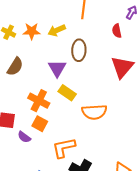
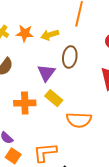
orange cross: (39, 101) -> (25, 103), turned -35
orange square: (40, 124) -> (13, 156), moved

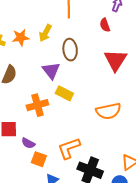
yellow arrow: (50, 35) -> (45, 33), turned -30
orange semicircle: (79, 120) -> (108, 111), moved

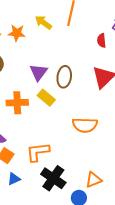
yellow arrow: (45, 33) -> (43, 22), moved, turned 84
brown ellipse: (70, 50) -> (64, 77), moved

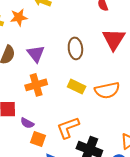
purple triangle: (39, 72) -> (36, 54), moved
yellow rectangle: (46, 98) -> (77, 87), moved

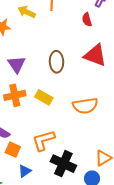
red triangle: (114, 39) -> (95, 55), turned -45
yellow rectangle: (77, 87) -> (44, 97), moved

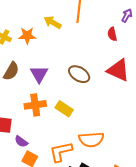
brown ellipse: (56, 62) -> (79, 74), turned -60
orange semicircle: (85, 106) -> (91, 140), moved

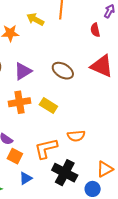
purple triangle: (39, 74) -> (23, 71), turned 30
orange semicircle: (91, 140) -> (76, 136), size x0.7

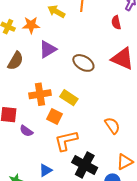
purple triangle: (23, 71) -> (48, 49), moved
orange semicircle: (76, 136) -> (112, 125), moved, turned -120
orange square: (15, 156) -> (55, 116), moved

